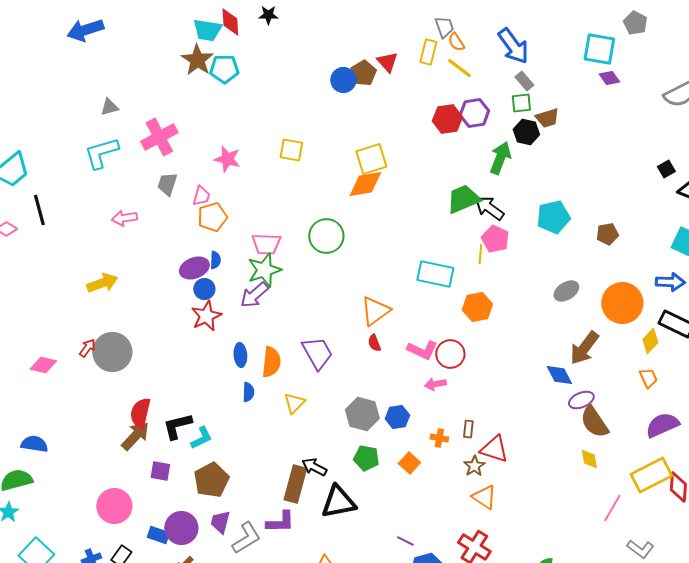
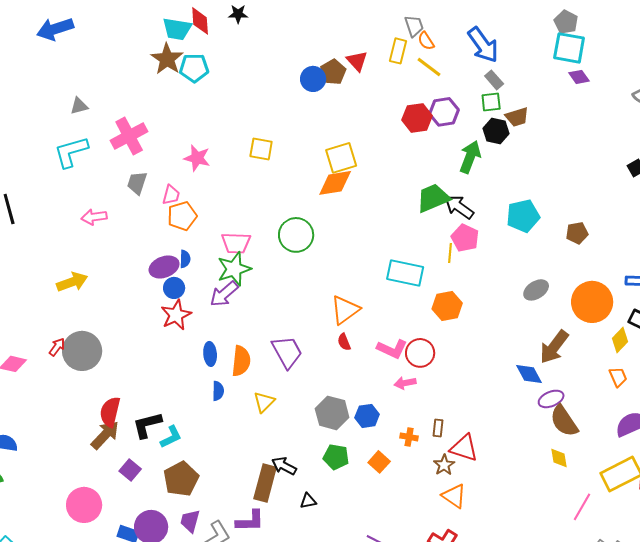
gray pentagon: (635, 23) -> (566, 22), moved
purple square: (160, 471) -> (130, 470), turned 30
black triangle: (338, 502) -> (308, 501), size x0.5

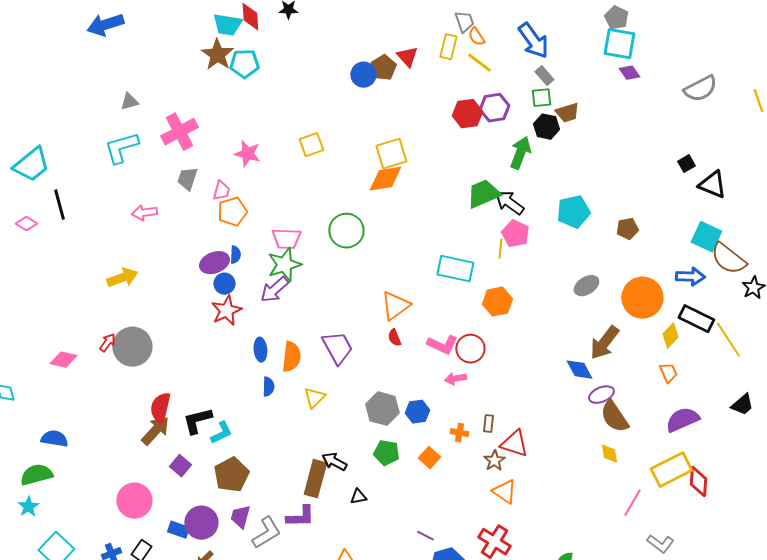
yellow square: (261, 149) -> (311, 145), turned -30

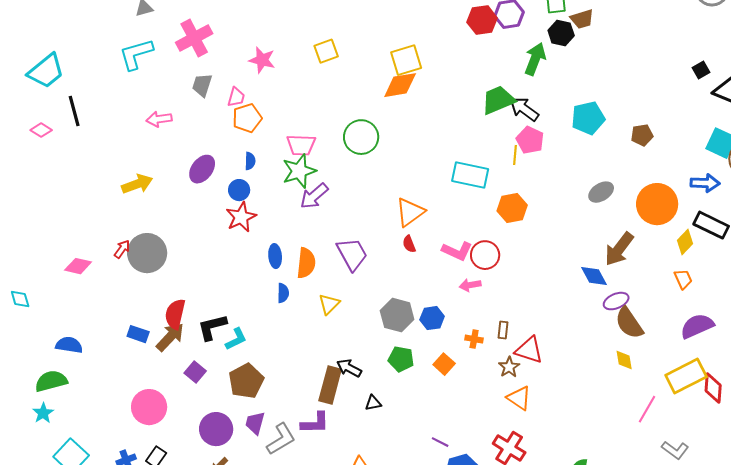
purple ellipse: (214, 263) -> (202, 169), moved, turned -32
purple arrow: (274, 290) -> (314, 196), moved
blue rectangle: (178, 530) -> (138, 334), moved

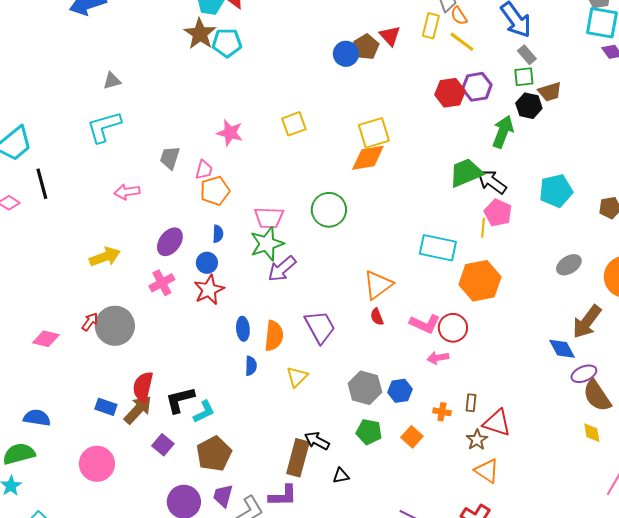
pink cross: (194, 38) -> (162, 283), moved, size x0.7
orange hexagon: (512, 208) -> (480, 281), size x1.4
pink circle: (149, 407) -> (97, 464), moved

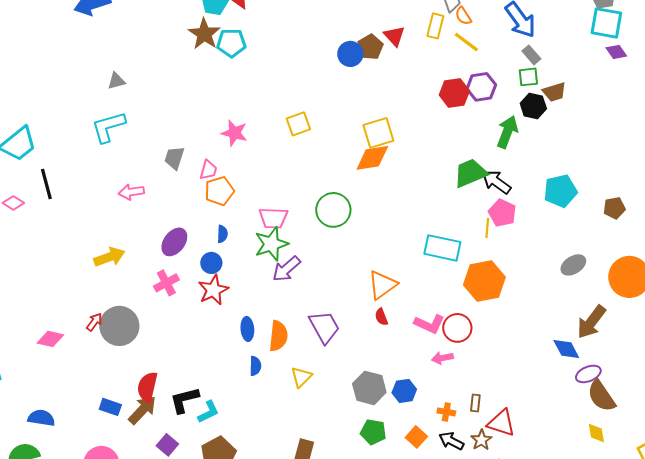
black arrow: (317, 441) -> (451, 441), moved

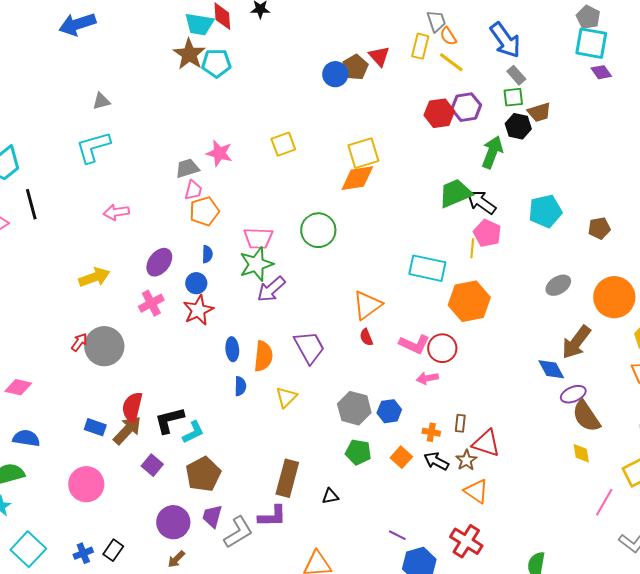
gray trapezoid: (174, 158) -> (187, 168), moved, turned 55
pink diamond: (50, 339) -> (18, 387), moved

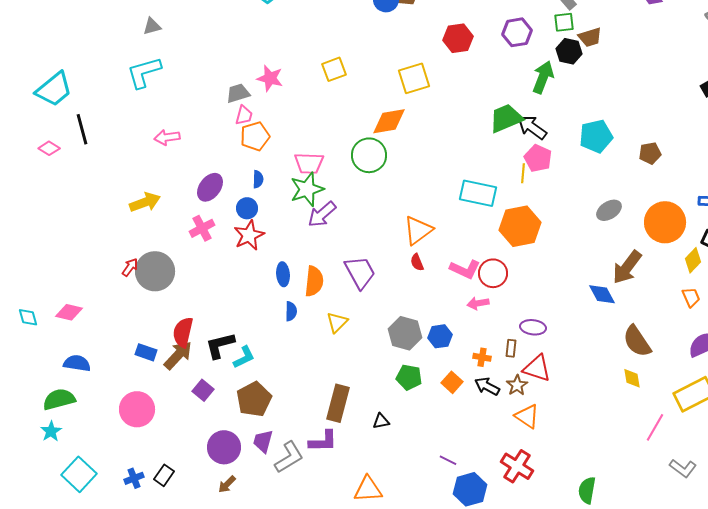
red hexagon: (439, 113) -> (458, 38), moved
orange diamond: (357, 178) -> (389, 121), moved
purple ellipse: (573, 394) -> (533, 327), moved, turned 30

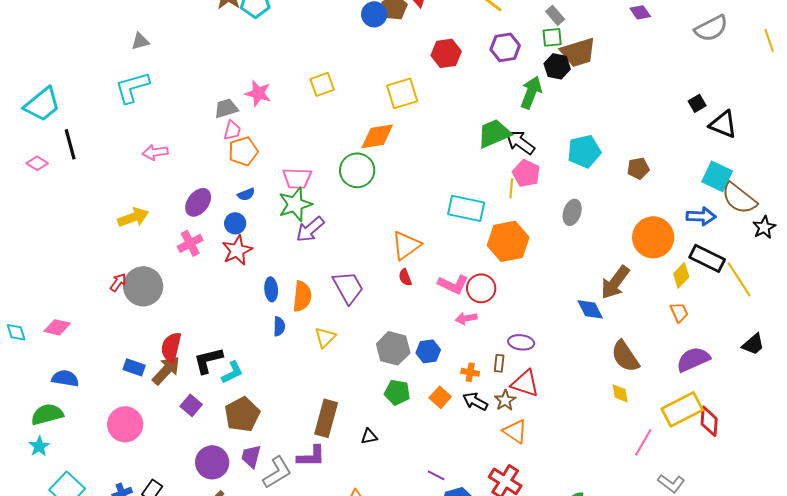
brown trapezoid: (590, 37) -> (578, 52), size x1.5
blue semicircle: (258, 179) -> (246, 194), turned 66
gray ellipse: (609, 210) -> (572, 212), moved, turned -40

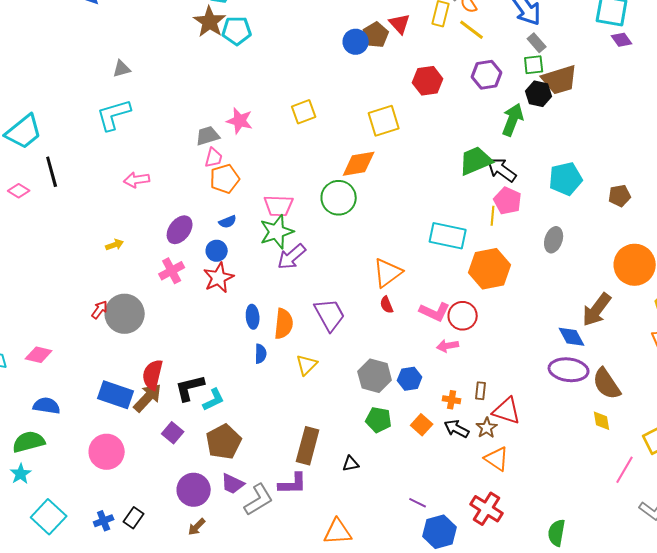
yellow arrow: (133, 217) -> (115, 245), size x0.6
purple ellipse: (521, 342) -> (569, 370), moved, size x1.5
blue rectangle: (134, 367) -> (116, 395), size x1.6
purple trapezoid: (251, 456) -> (233, 484), turned -80

